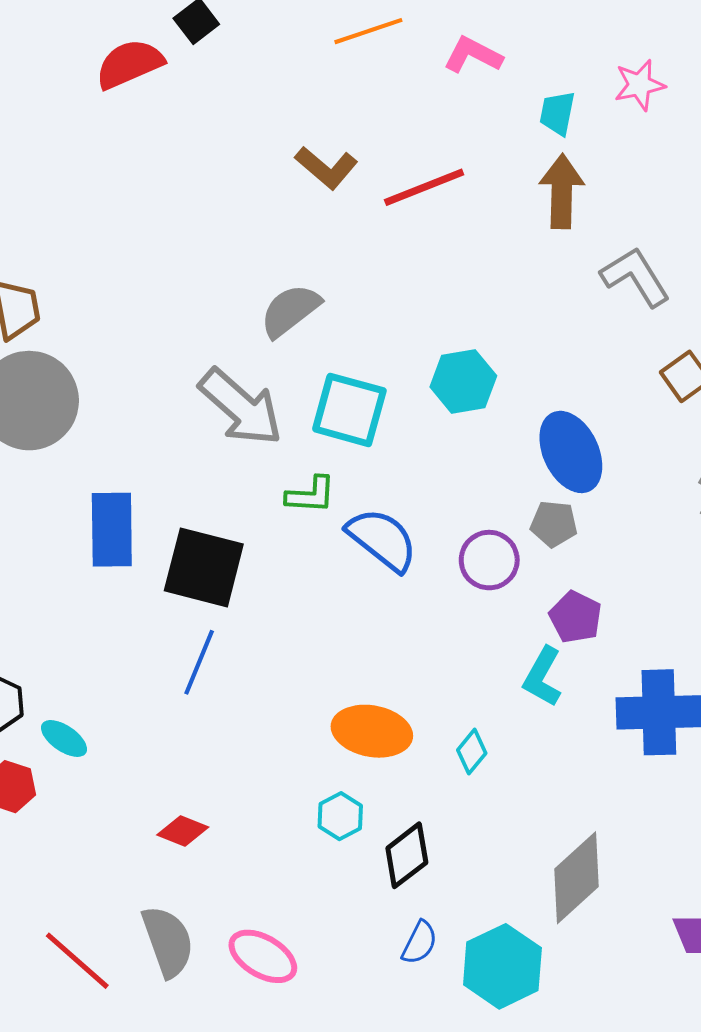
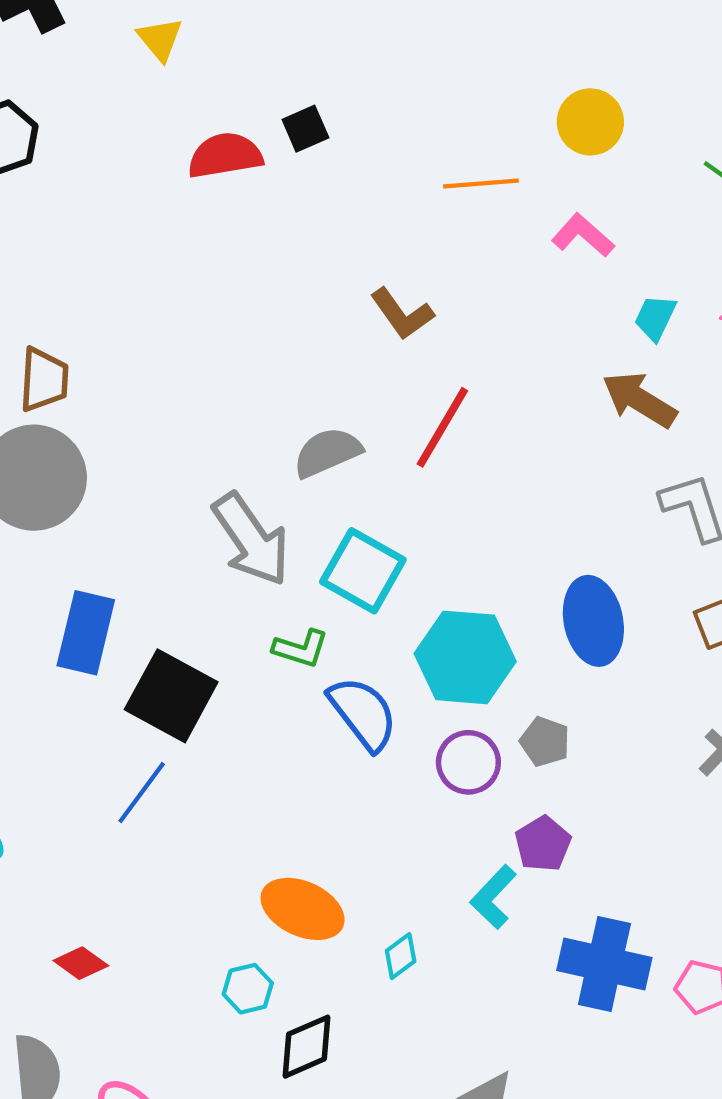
red line: (424, 187) -> (442, 427), moved, turned -52
brown arrow: (562, 191) -> (639, 400), turned -74
cyan hexagon: (463, 381) -> (465, 657), moved, size x1.4
blue ellipse: (571, 452) -> (593, 621), moved

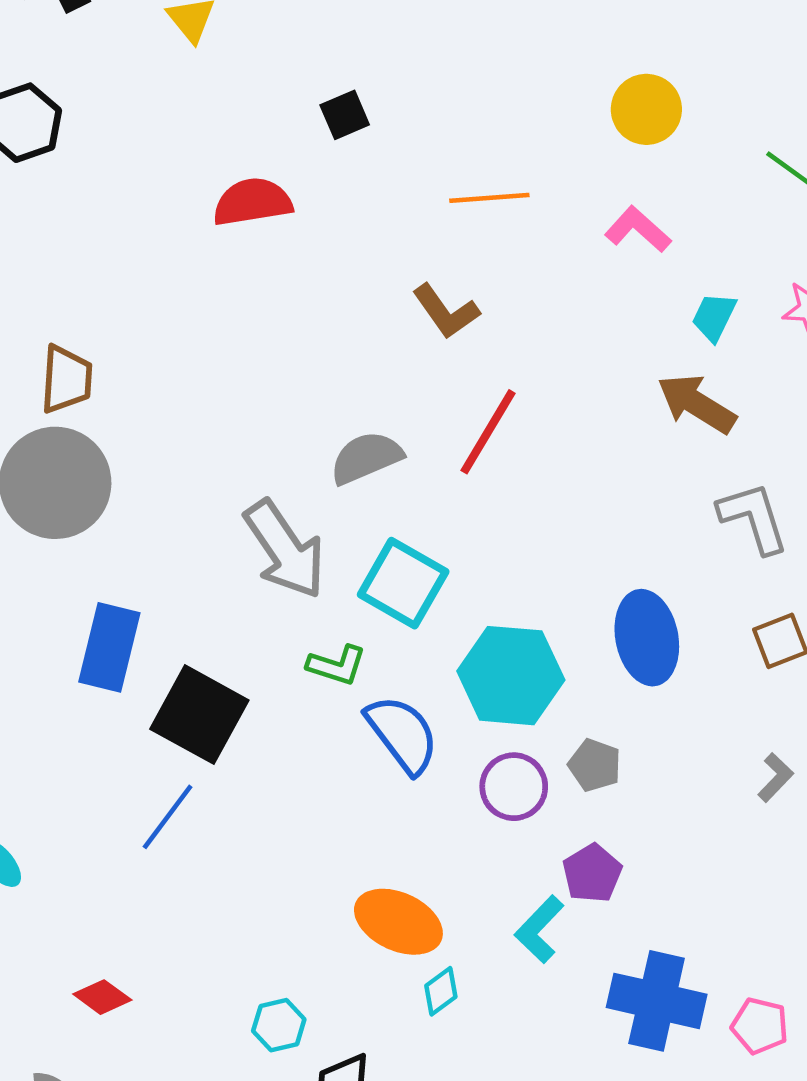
red semicircle: (225, 155) -> (252, 202), moved
orange line: (481, 183) -> (489, 198), moved
orange ellipse: (303, 909) -> (398, 922), moved

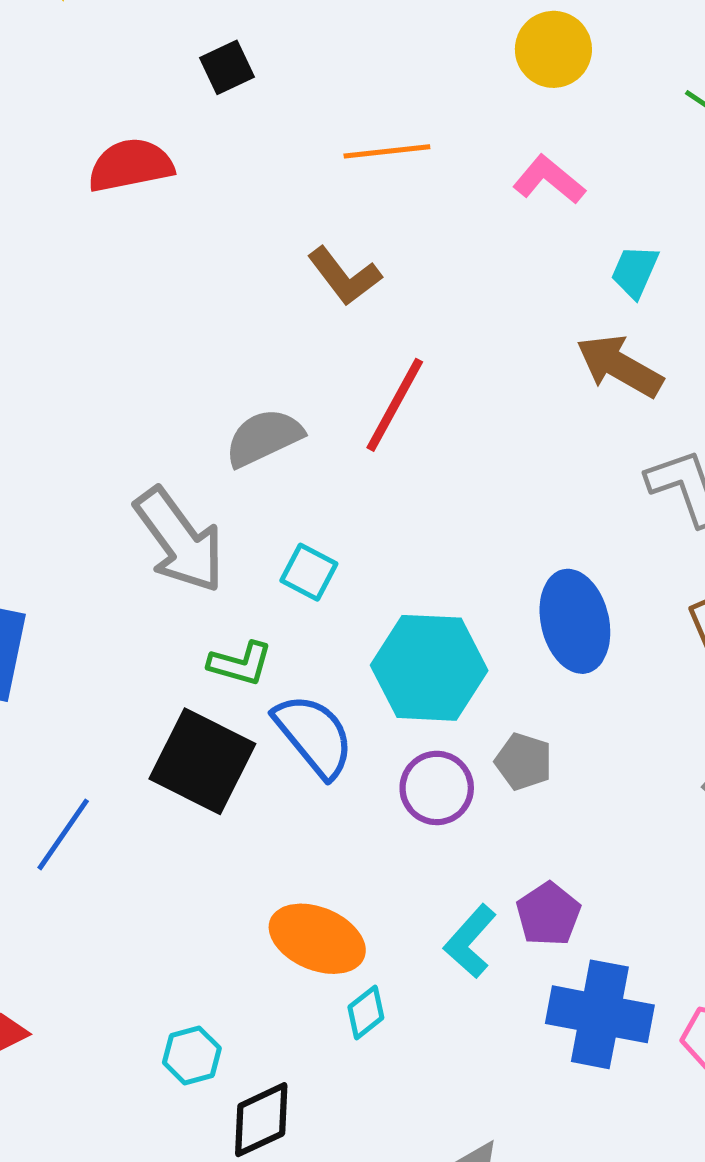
cyan square: (403, 583) -> (309, 572), size x0.6
black square: (199, 715) -> (202, 761), moved
purple pentagon: (592, 873) -> (548, 914), moved

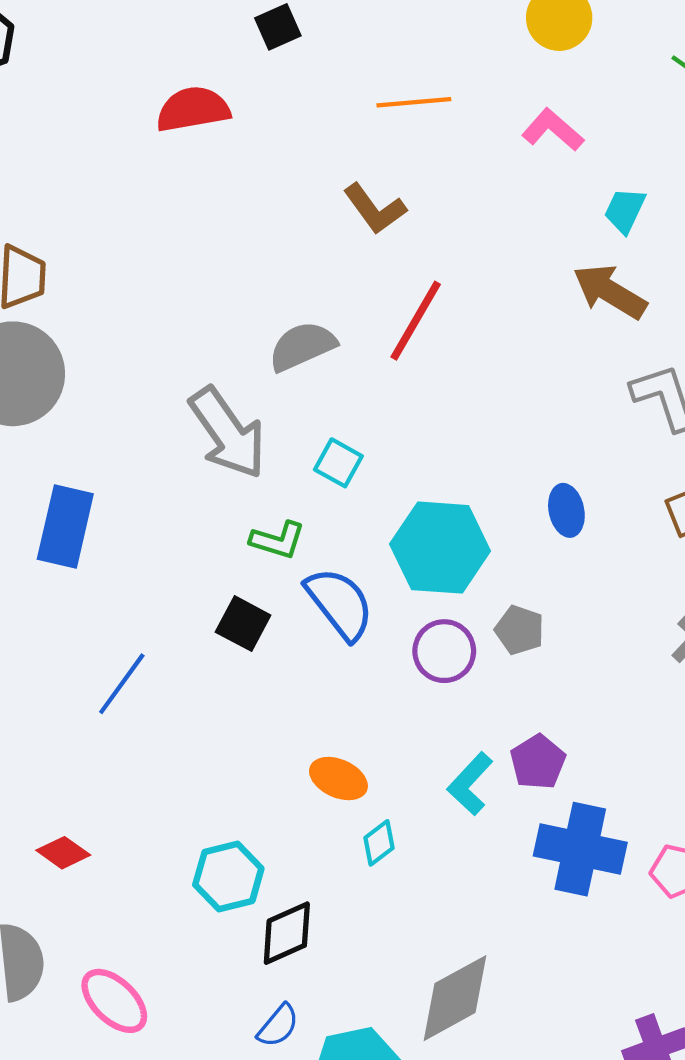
blue ellipse: (575, 621) -> (566, 510), size x0.6
black square: (202, 761) -> (243, 624), size x0.6
orange ellipse: (317, 939) -> (338, 779), size x0.7
cyan hexagon: (192, 1055) -> (228, 877), size x1.4

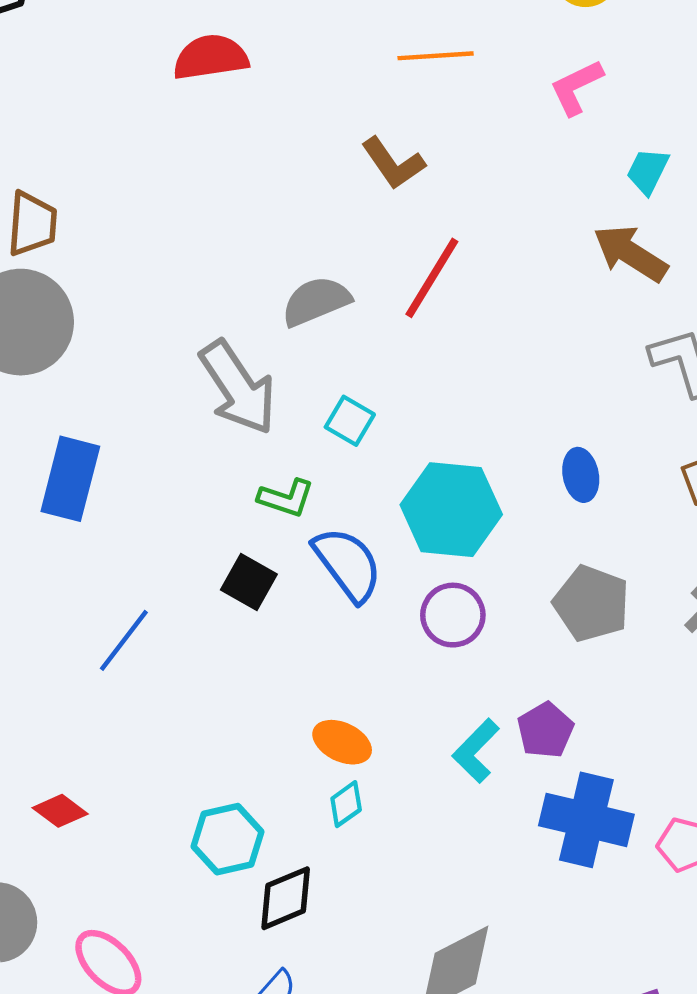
pink L-shape: (553, 130) -> (576, 87), turned -68
gray pentagon: (519, 630) -> (591, 603), moved, size x1.5
cyan diamond: (379, 843) -> (346, 804), moved

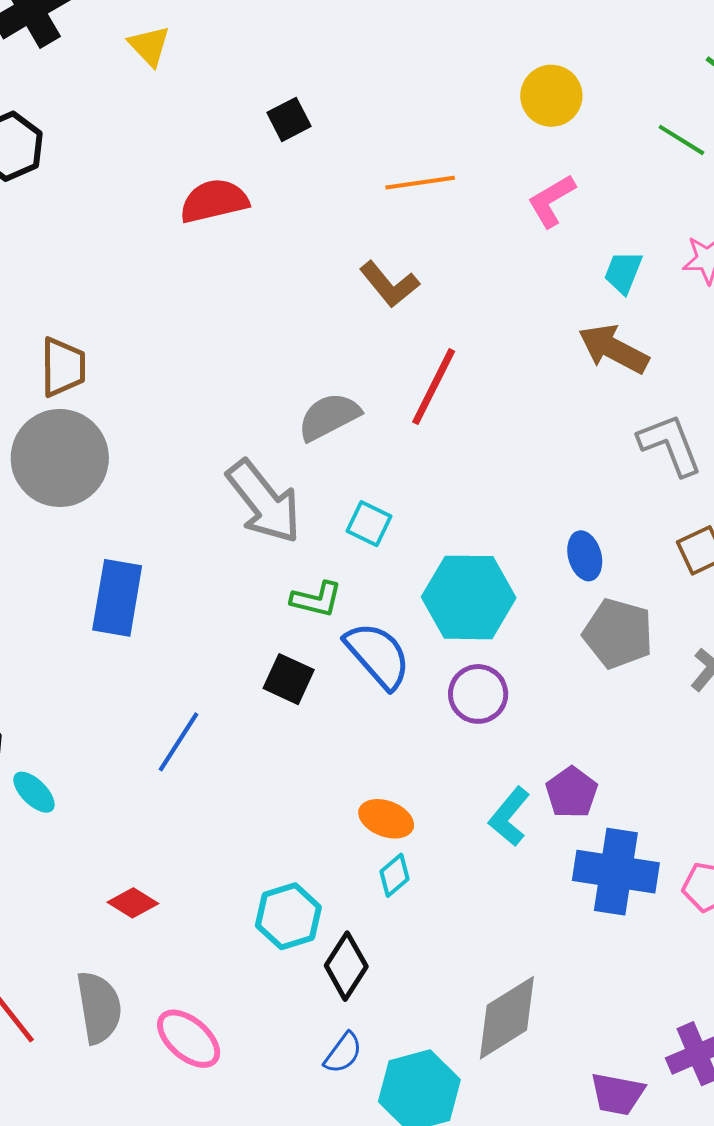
gray pentagon: (591, 603) -> (618, 633), moved
black diamond: (286, 898) -> (346, 966), turned -30

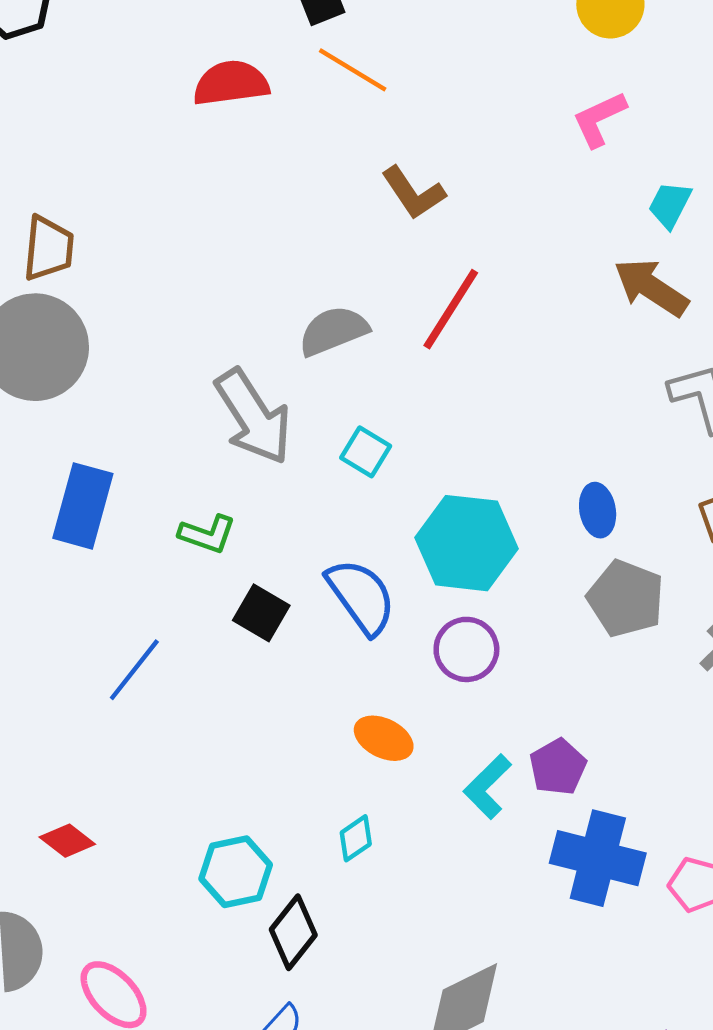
orange line: (420, 183) -> (353, 70), moved, turned 34
green L-shape: (316, 599) -> (207, 534), moved
orange ellipse: (386, 819) -> (384, 738), moved

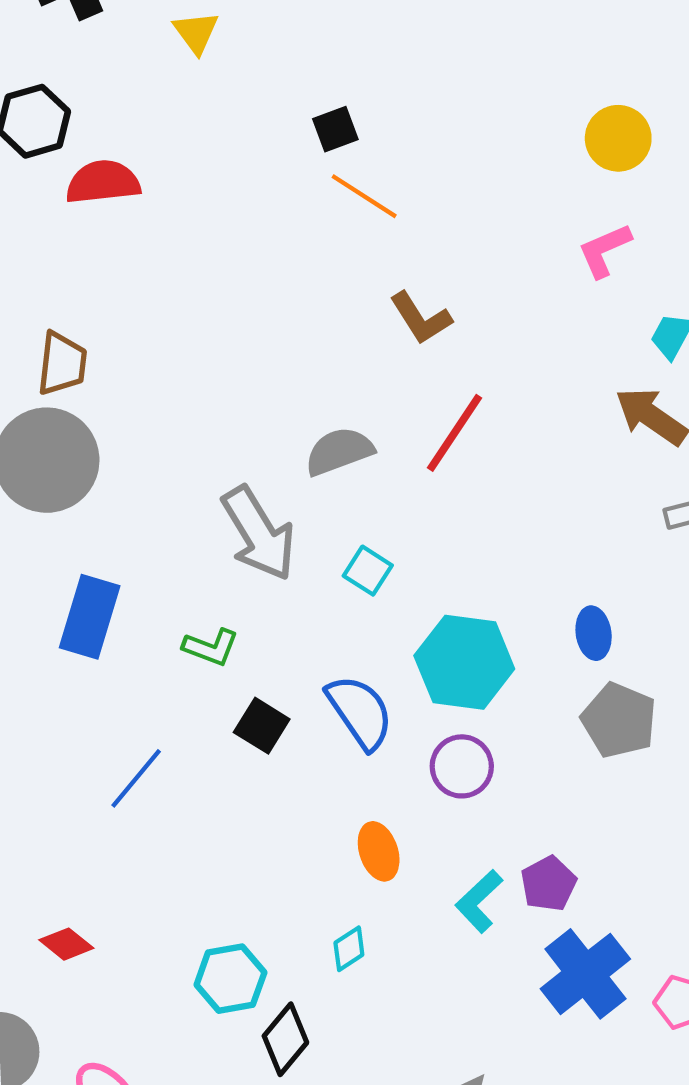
red semicircle: (231, 83) -> (103, 182), moved
orange ellipse: (384, 738) -> (379, 851), turned 44
blue cross: (598, 858) -> (585, 974), turned 36

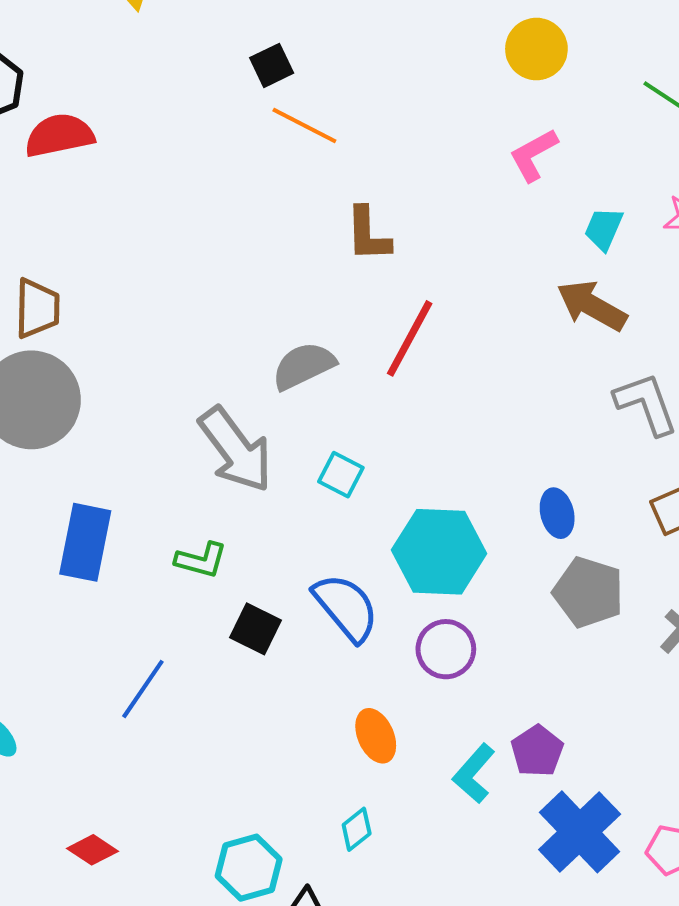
brown L-shape: (421, 318) -> (368, 234), turned 36

